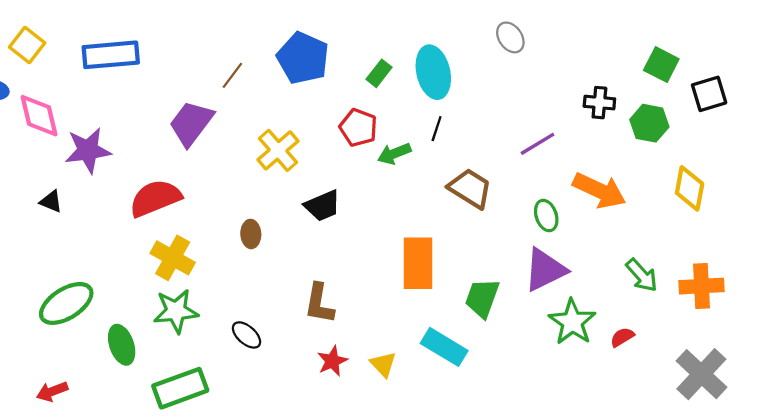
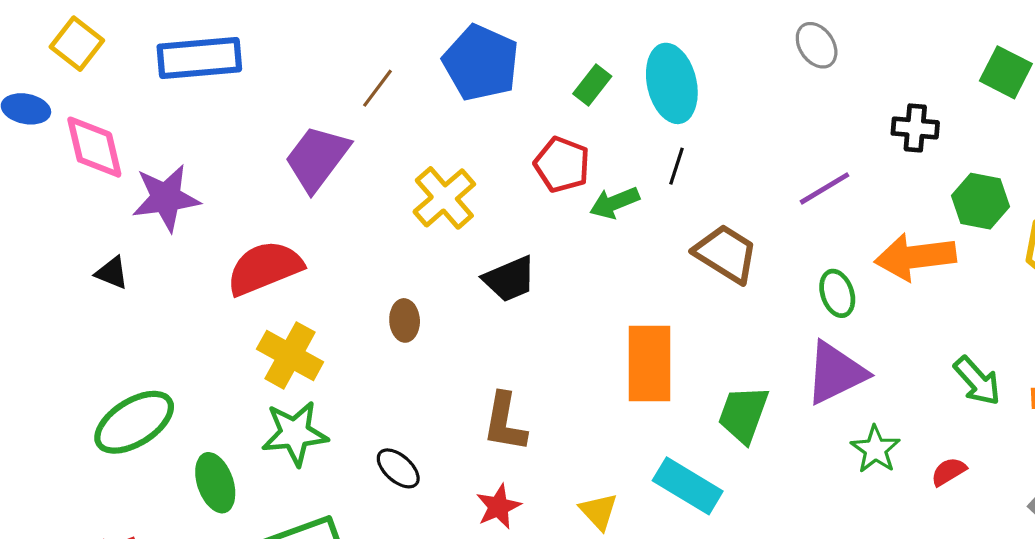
gray ellipse: (510, 37) -> (817, 45), moved
green hexagon: (649, 123) -> (980, 201), moved
orange arrow: (599, 191) -> (915, 257), turned 148
green star: (572, 322) -> (875, 449), size x0.7
red star: (332, 361) -> (498, 507), moved

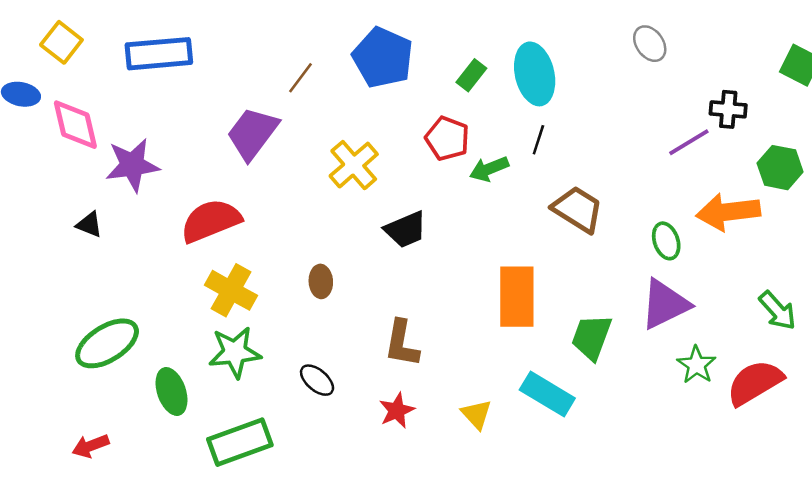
purple line: (825, 188) -> (689, 142), moved
brown ellipse: (405, 320) -> (321, 281), moved
red semicircle: (949, 472) -> (755, 383), size x2.0

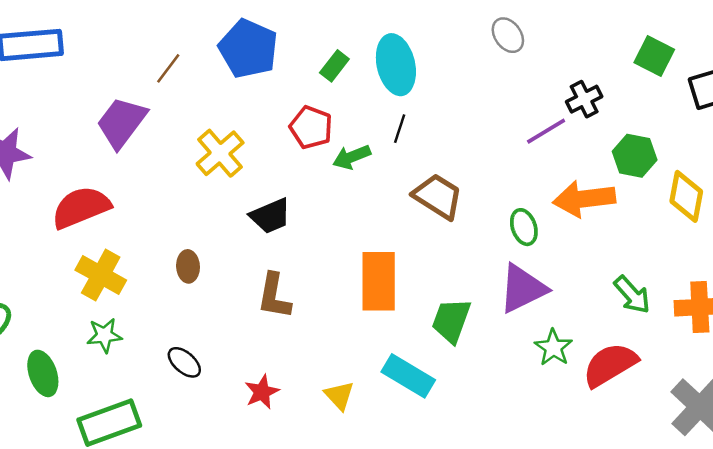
black cross: (728, 109) -> (584, 99), turned -32
brown L-shape: (402, 343) -> (274, 296), moved
green star: (235, 352) -> (104, 335), size x0.7

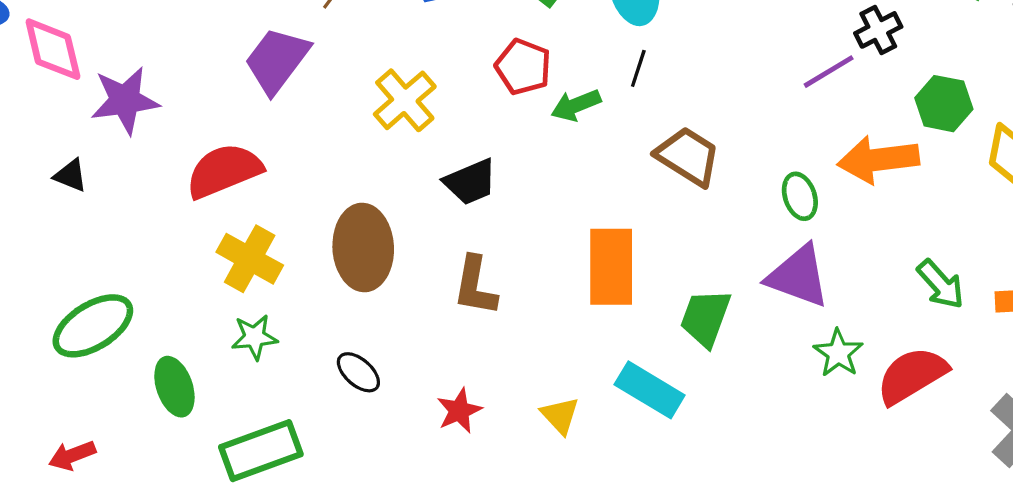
brown ellipse: (188, 266) -> (363, 248), size x2.0
purple triangle: (523, 289) -> (798, 276), turned 46

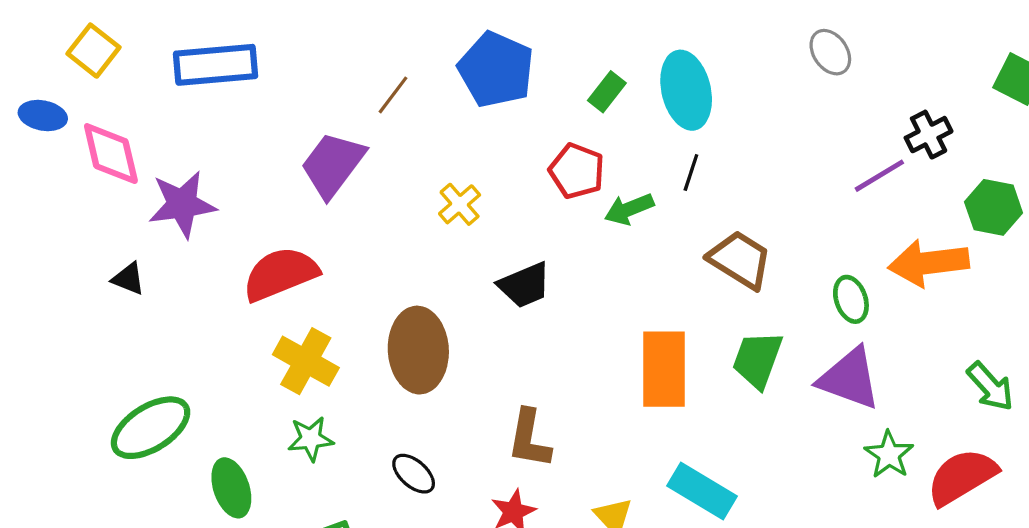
yellow cross: (405, 100) -> (460, 204), size x0.7
brown L-shape: (475, 286) -> (529, 439), moved
green trapezoid: (706, 318) -> (757, 360), moved

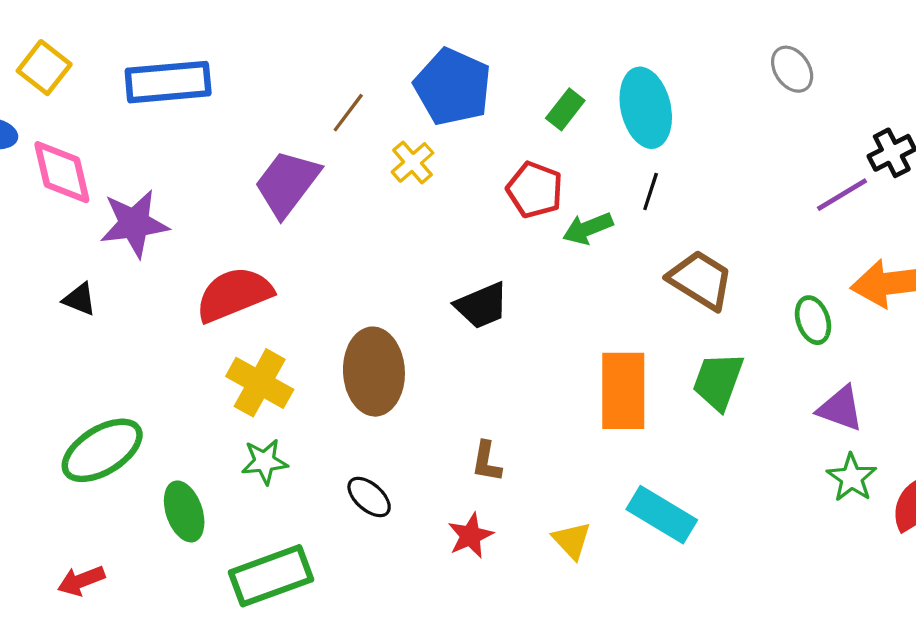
yellow cross: (460, 204) -> (413, 162), moved
purple triangle: (849, 379) -> (840, 409), moved, size x0.7
brown L-shape: (529, 439) -> (487, 462), size x0.7

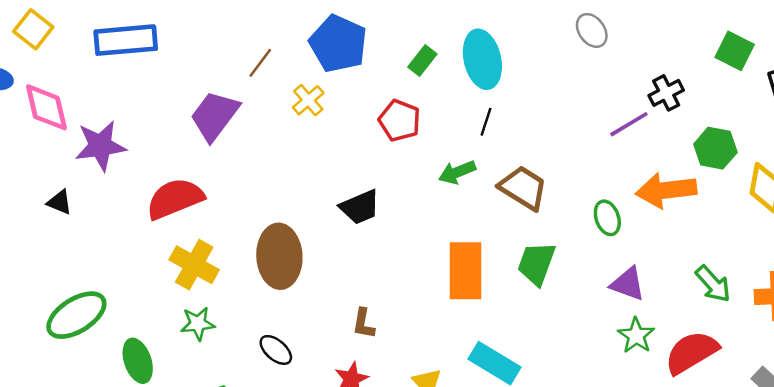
green arrow: (588, 228) -> (457, 172), moved

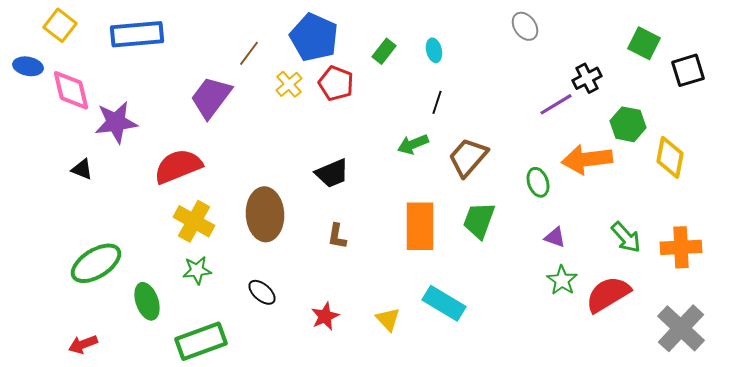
cyan ellipse: (482, 59) -> (434, 50), size x0.5
red pentagon: (400, 121) -> (336, 83), moved
brown trapezoid: (523, 188) -> (468, 157), turned -81
purple triangle: (628, 284) -> (555, 237), size x0.7
brown L-shape: (363, 324) -> (337, 236), moved

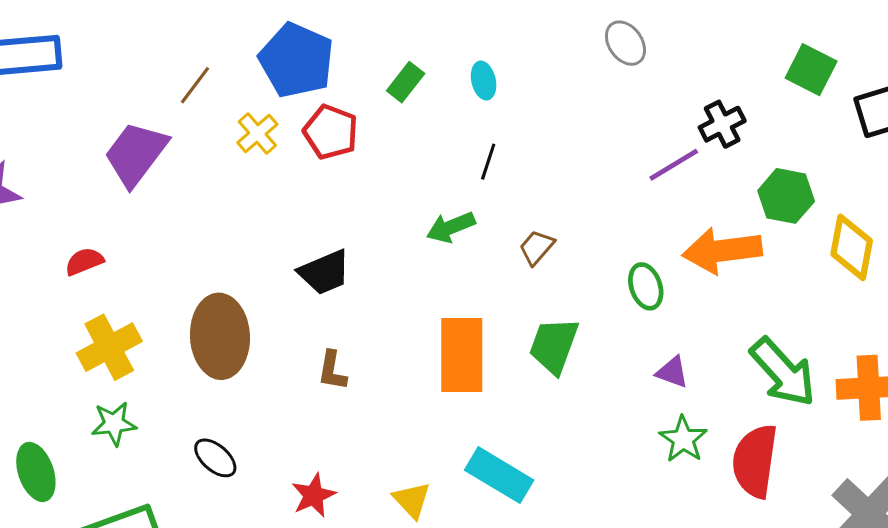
brown trapezoid: (468, 157) -> (537, 247), size x0.6
red semicircle: (178, 166) -> (84, 261), size x0.5
yellow cross: (194, 221) -> (109, 347), turned 33
green arrow: (626, 237) -> (783, 372), size x1.4
red semicircle: (608, 294) -> (755, 461), turned -51

